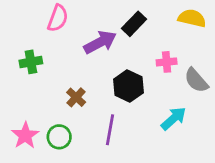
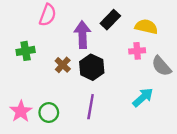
yellow semicircle: (192, 18) -> (146, 27), moved
purple arrow: (100, 42) -> (82, 35), turned -64
black hexagon: (128, 86) -> (92, 67), moved
brown cross: (76, 97) -> (63, 65), moved

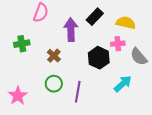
black hexagon: (92, 67) -> (99, 58), moved
green circle: (49, 112) -> (54, 84), moved

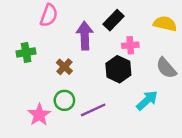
yellow semicircle: (126, 23) -> (165, 24), moved
pink cross: (118, 44) -> (130, 45), moved
purple line: (78, 92) -> (93, 110), turned 55
pink star: (18, 96) -> (39, 115), moved

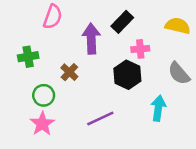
green circle: (64, 100) -> (44, 95), moved
cyan arrow: (147, 100) -> (158, 108), turned -40

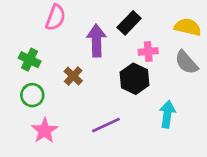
green cross: (28, 57) -> (30, 60), turned 36
gray semicircle: (179, 73) -> (186, 62), moved
green circle: (44, 95) -> (32, 95), moved

